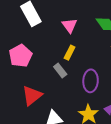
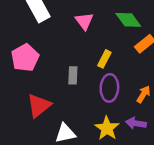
yellow rectangle: (70, 53) -> (104, 59), moved
gray rectangle: (60, 70) -> (73, 75), turned 40

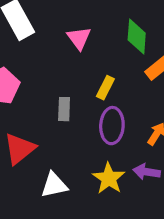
green diamond: (128, 20) -> (137, 36), turned 40

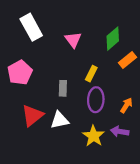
green diamond: (137, 36) -> (113, 39), turned 45
white triangle: (54, 185) -> (60, 120), moved

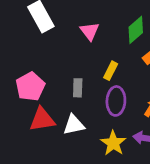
pink pentagon: (20, 73) -> (30, 86), moved
red triangle: (32, 116) -> (42, 119), turned 30

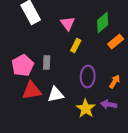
yellow rectangle: (111, 71) -> (76, 45), moved
gray rectangle: (78, 88) -> (47, 62), moved

